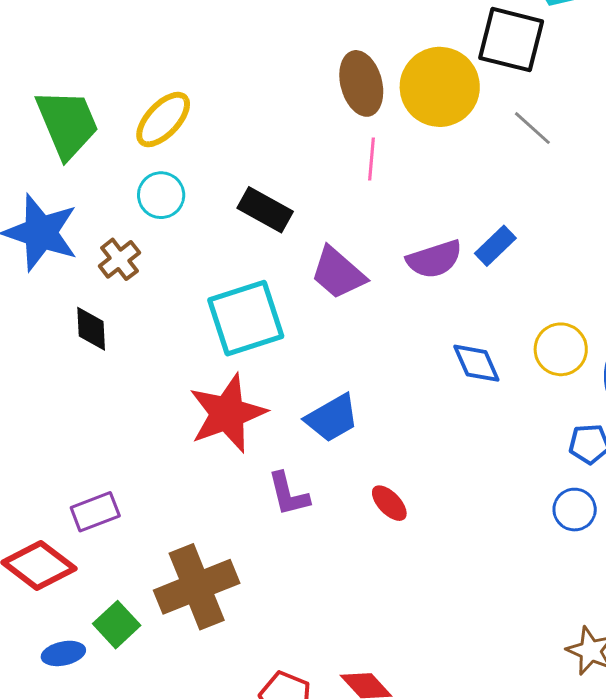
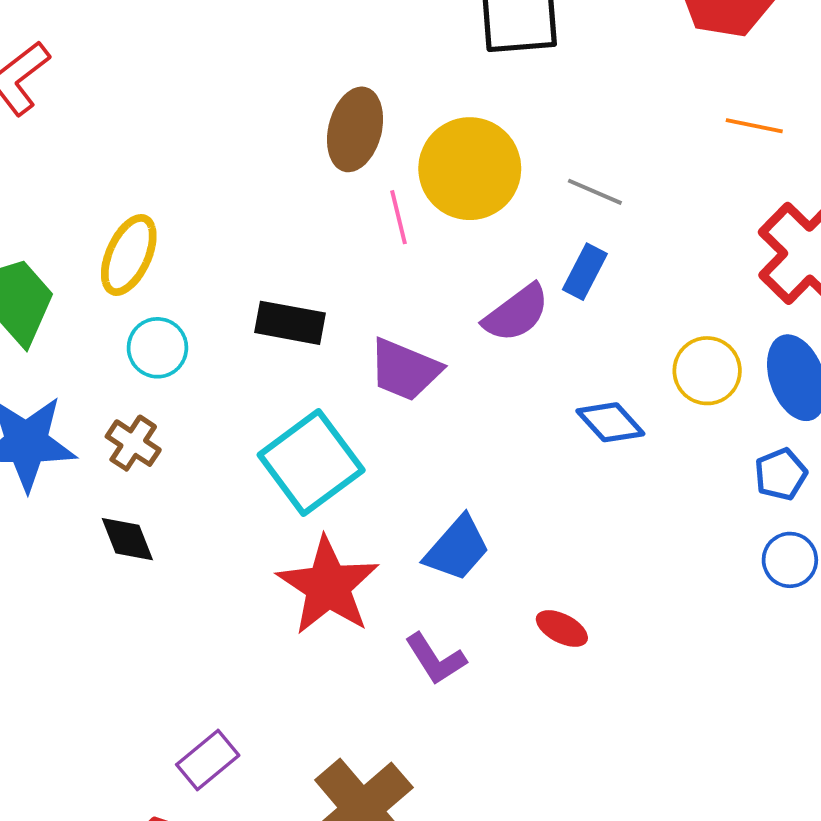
brown ellipse: (361, 83) -> (355, 129), turned 48
yellow circle: (440, 87) -> (470, 169), moved
gray line: (532, 128) -> (595, 192), moved

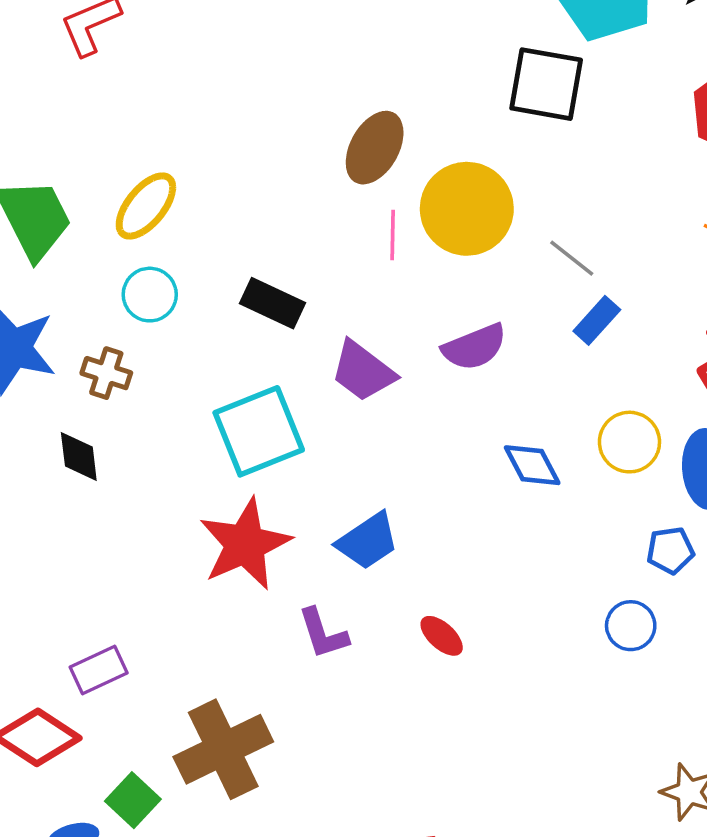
blue rectangle: (585, 272) -> (597, 320), moved
brown cross: (133, 443) -> (106, 373), turned -30
blue circle: (790, 560) -> (631, 626), moved

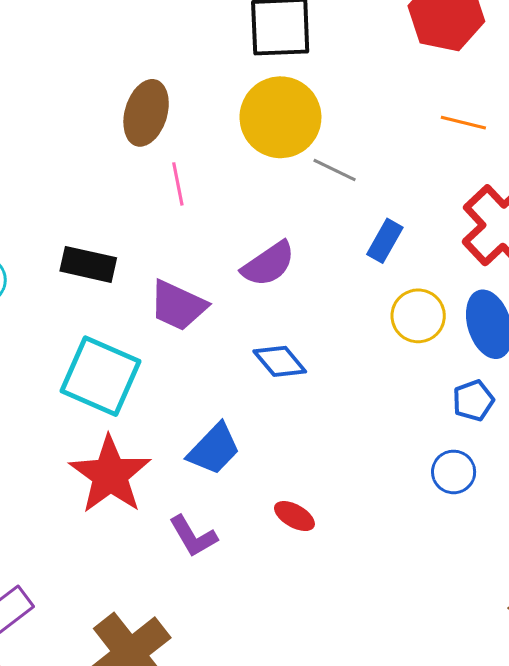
yellow circle: (467, 209) -> (280, 117), moved
blue rectangle: (597, 320) -> (385, 241), moved
cyan square: (259, 431) -> (100, 376), turned -32
blue diamond: (532, 465) -> (280, 361), moved

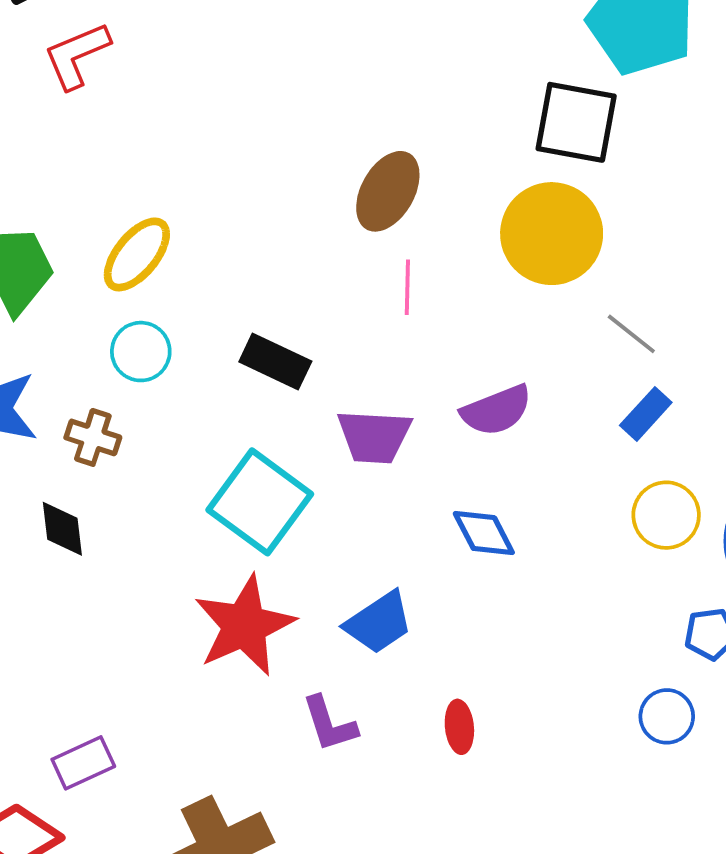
gray line: (335, 170) -> (631, 334), moved
purple trapezoid: (178, 305) -> (374, 436), turned -34
red ellipse: (294, 516) -> (459, 727), turned 42

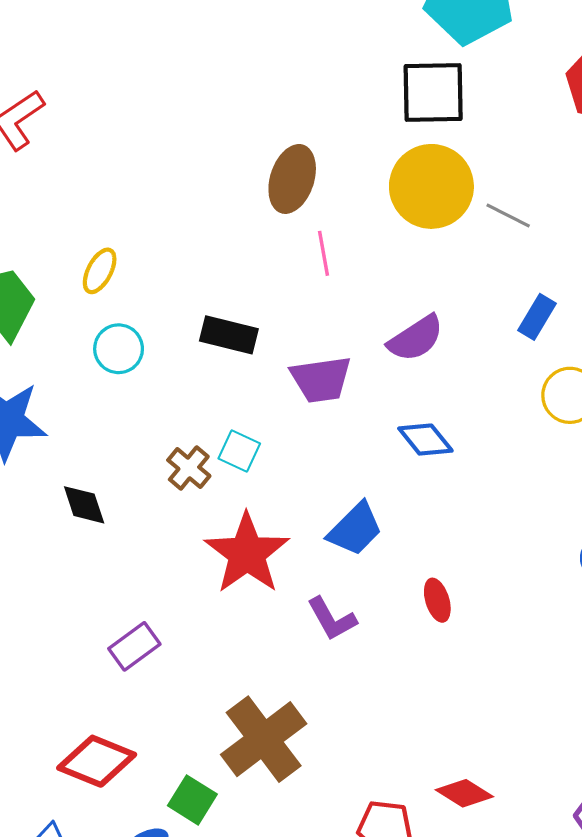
yellow ellipse: (137, 254) -> (100, 271), size x0.7
gray line: (631, 334) -> (508, 216), moved
brown cross: (93, 437) -> (189, 468), moved, turned 33
cyan square: (260, 502) -> (239, 451), size x0.5
purple rectangle: (83, 763) -> (134, 646), moved

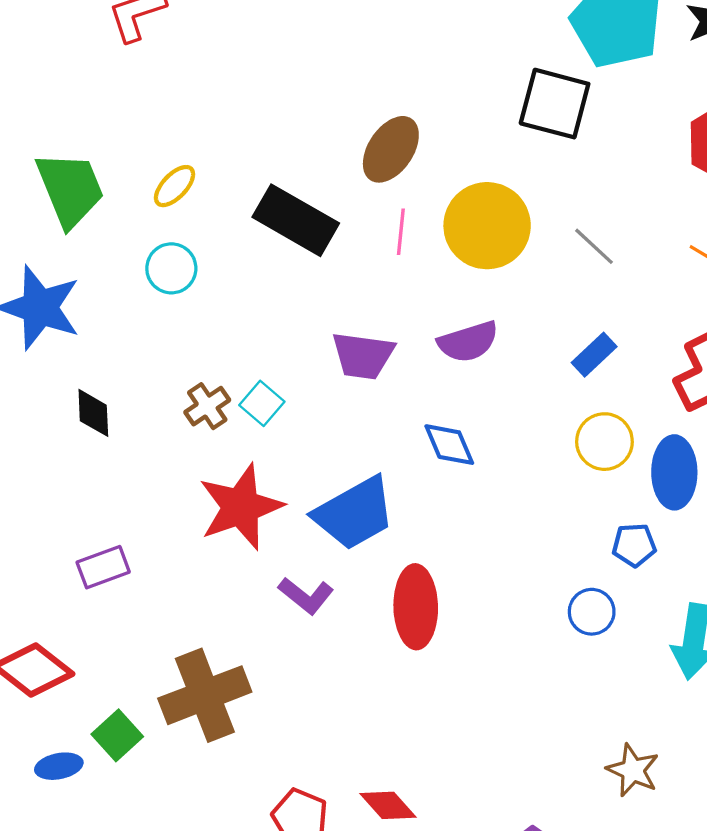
yellow circle: (431, 186) -> (487, 226), moved
black rectangle: (229, 335) -> (296, 220), moved, size x1.4
blue trapezoid: (355, 529) -> (354, 513), size x1.4
red ellipse: (437, 600) -> (416, 607), size x1.8
purple L-shape: (332, 619) -> (306, 596), turned -38

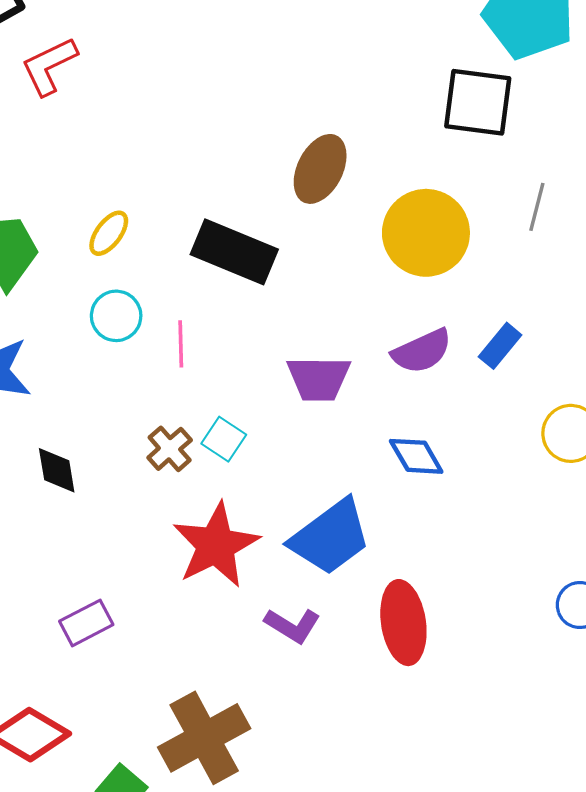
pink line: (401, 232) -> (181, 344), moved
gray line: (594, 246) -> (537, 207), moved, turned 69
blue rectangle: (594, 355) -> (500, 346), moved

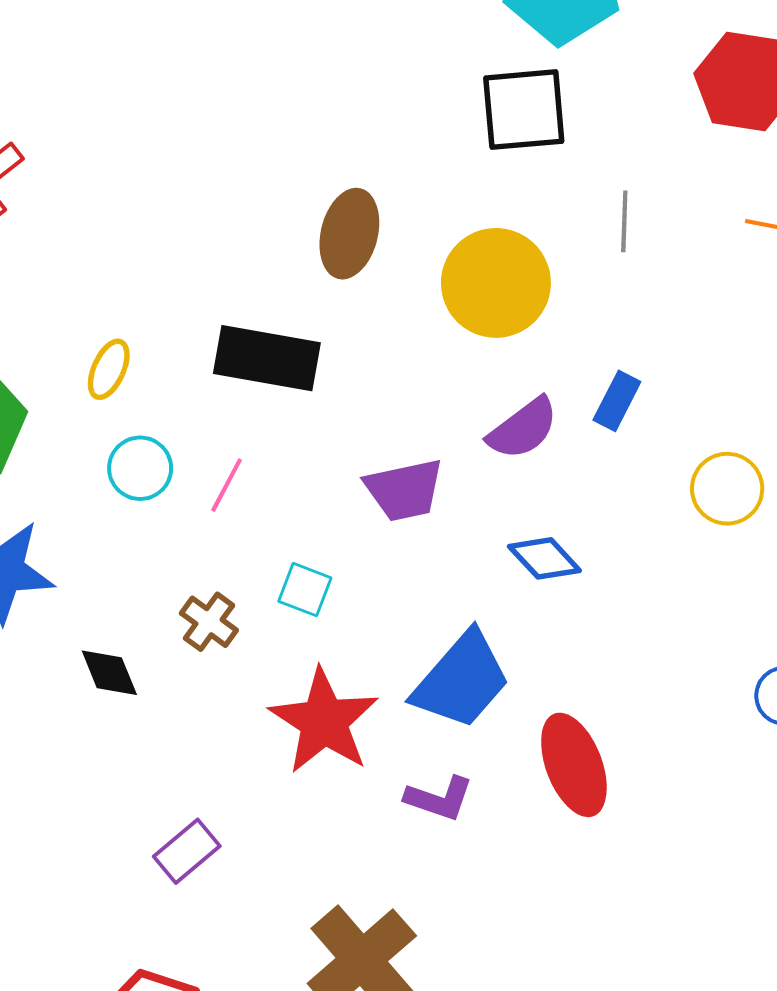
pink line: (181, 344) -> (227, 485), turned 42
brown cross: (170, 449) -> (209, 622), moved

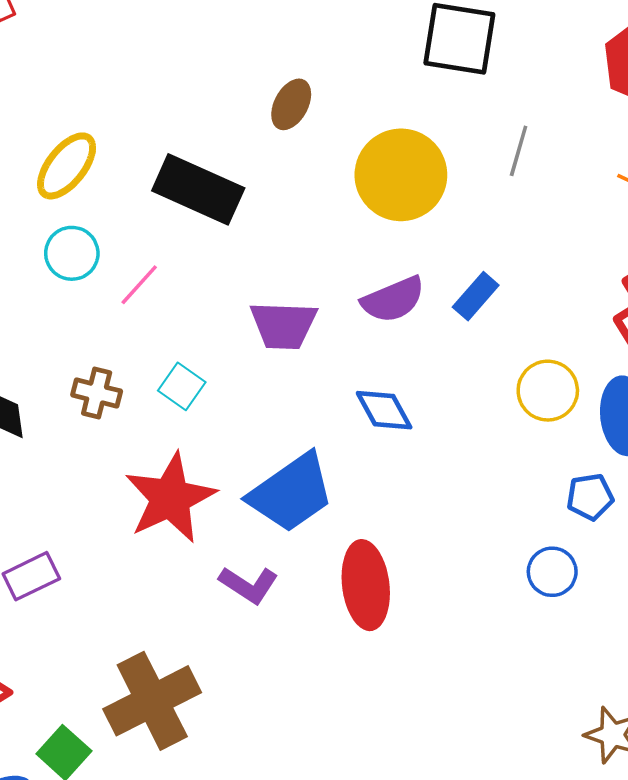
brown ellipse: (349, 234) -> (291, 104), size x0.7
yellow ellipse: (109, 369) -> (67, 166), size x1.4
brown cross: (209, 622) -> (97, 393), turned -36

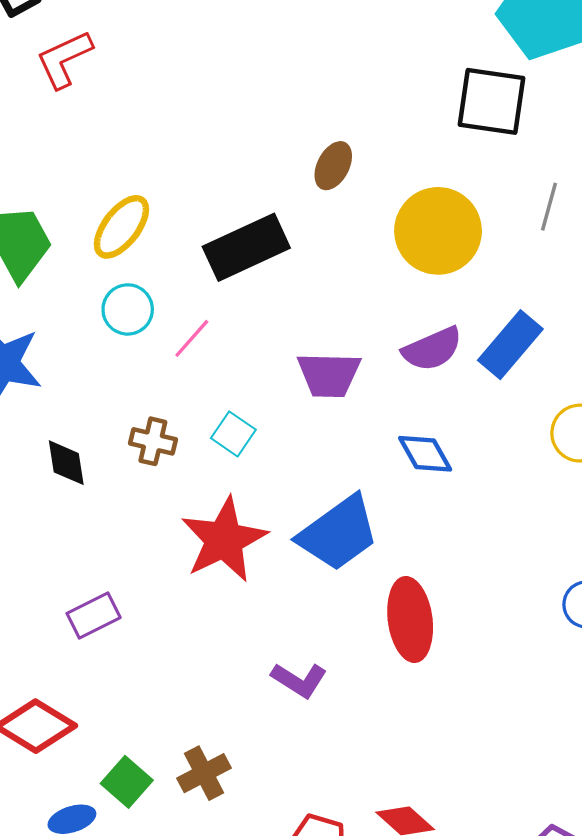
black rectangle: (198, 189) -> (246, 247), turned -48
blue rectangle: (476, 296) -> (510, 345), size x1.5
purple L-shape: (249, 585) -> (299, 680), moved
brown cross: (152, 701) -> (204, 773), moved, size x0.6

